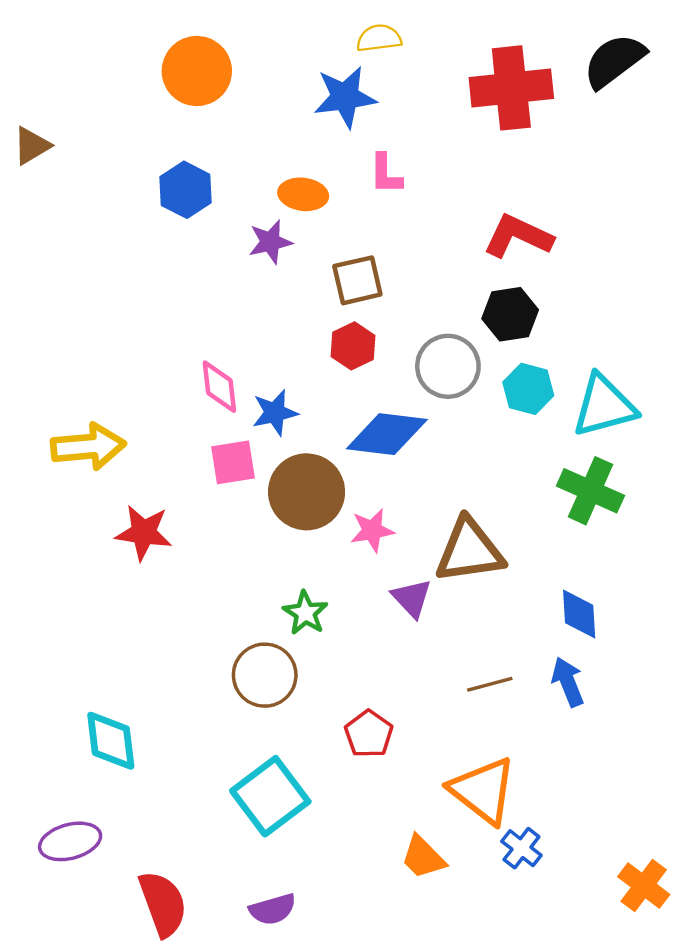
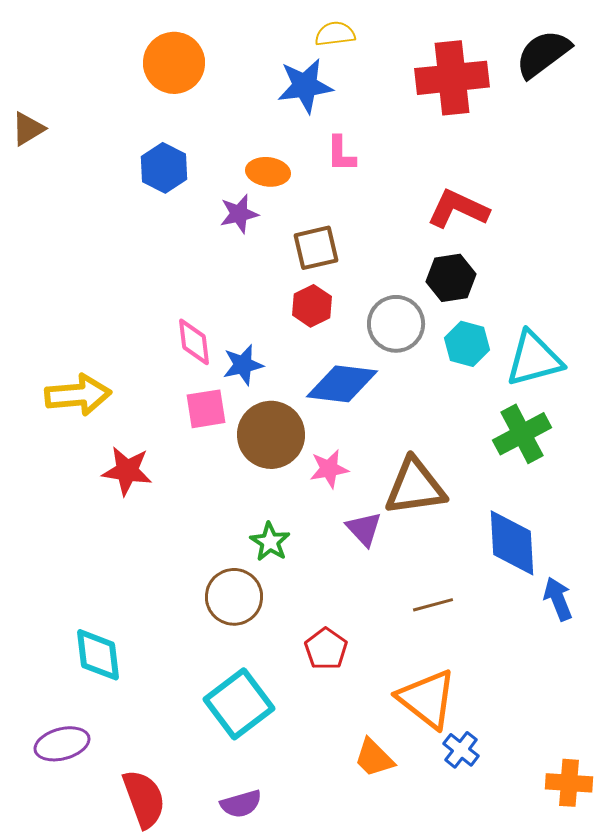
green cross: (590, 491) -> (522, 434), turned 38
blue diamond: (579, 614) -> (512, 543), size x1.5
blue arrow: (568, 682) -> (558, 599), moved
orange cross: (644, 886) -> (569, 783), turned -33

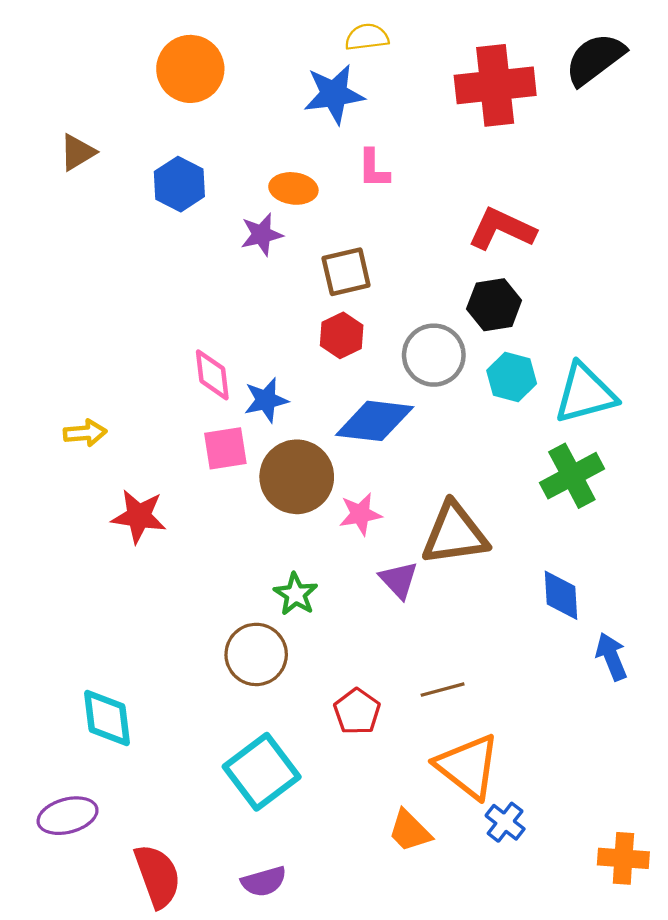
brown triangle: (28, 129) -> (77, 152), moved
yellow arrow: (78, 395) -> (85, 433), size x0.6
blue diamond: (512, 543) -> (561, 595), size x0.7
brown line: (433, 605) -> (443, 690), moved

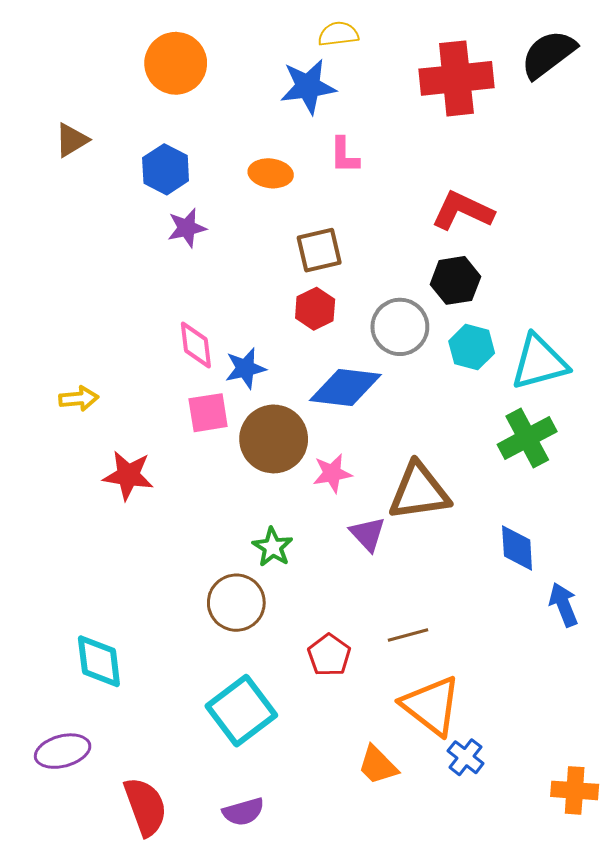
purple star: (262, 234) -> (187, 228), moved

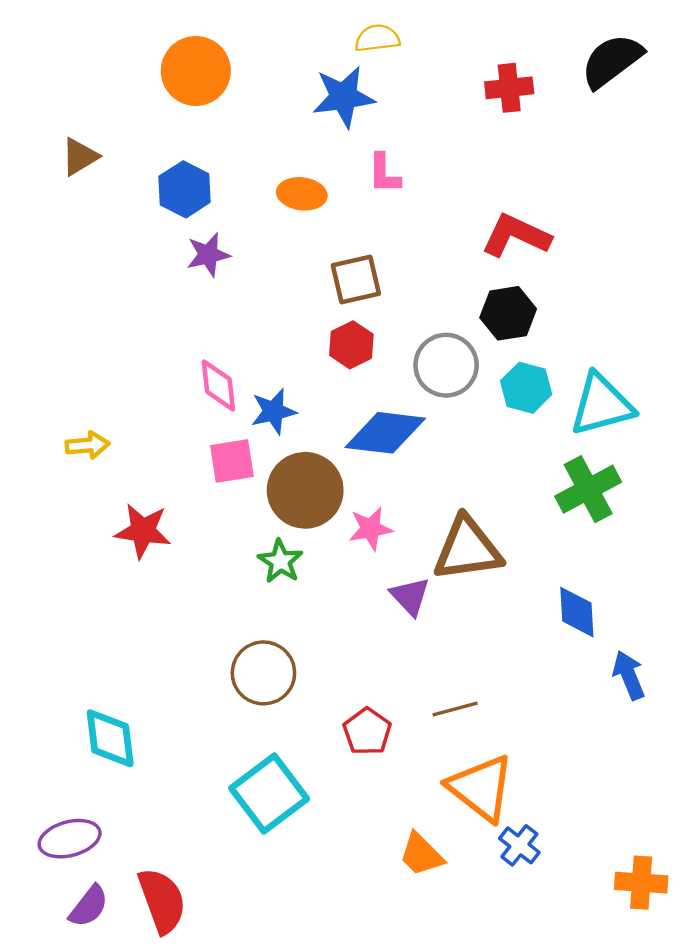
red cross: (456, 78) -> (509, 88), size x0.6
green star: (273, 547) -> (280, 561), moved
purple semicircle: (243, 812) -> (89, 906), moved, turned -36

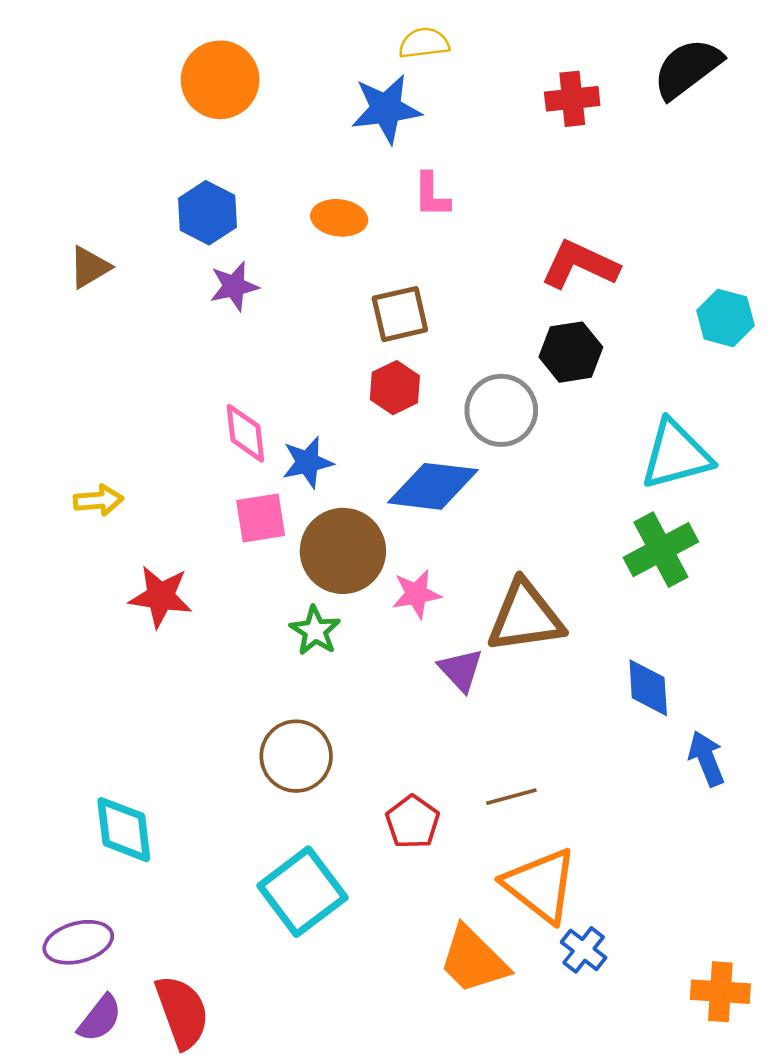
brown triangle: (80, 157) -> (90, 267), moved
cyan hexagon: (526, 388) -> (725, 318), moved
orange trapezoid: (421, 854) -> (473, 960), size x1.4

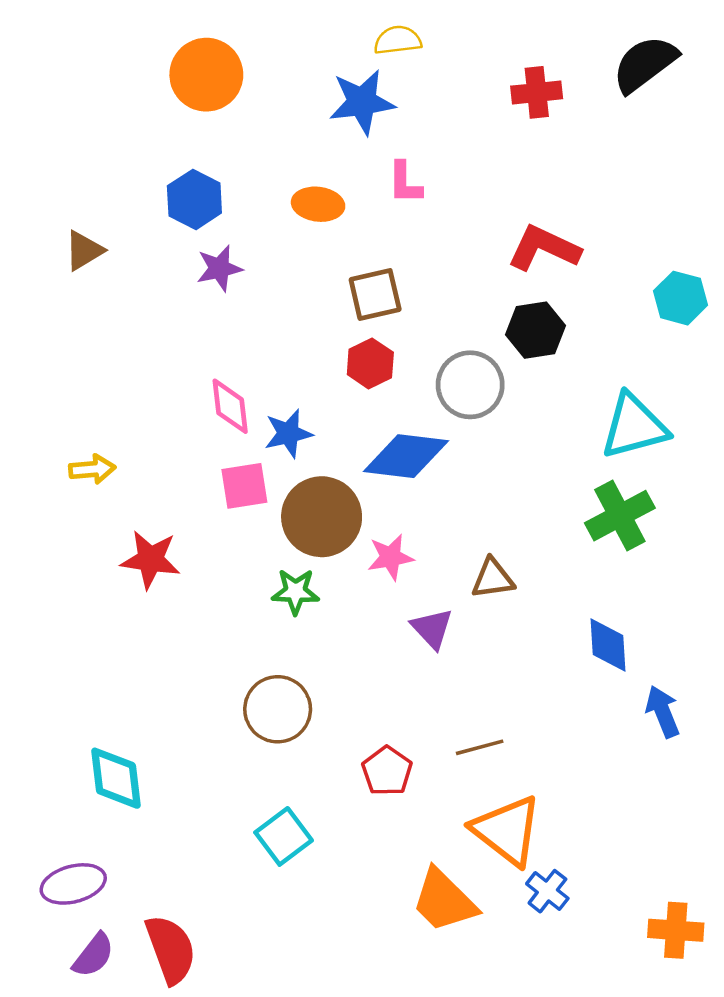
brown triangle: (525, 617) -> (493, 579), size x0.6
green star: (315, 631) -> (295, 592), turned -30
cyan square: (302, 892) -> (284, 836), size x0.7

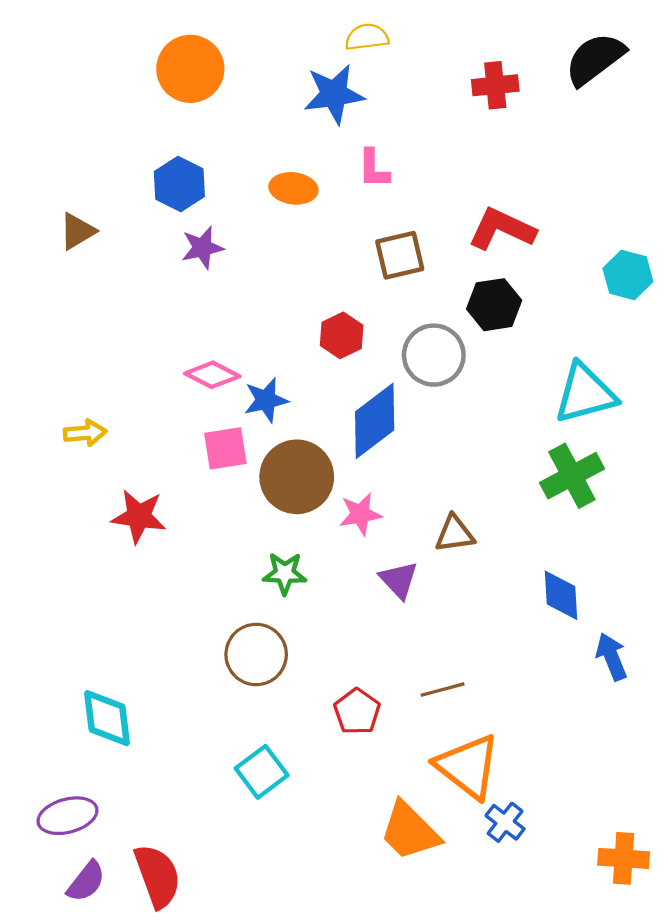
brown square: (375, 294) -> (400, 255), moved
pink diamond: (230, 406) -> (212, 375), turned -56
blue diamond: (406, 456) -> (375, 421), turned -44
green star: (295, 592) -> (285, 573), moved

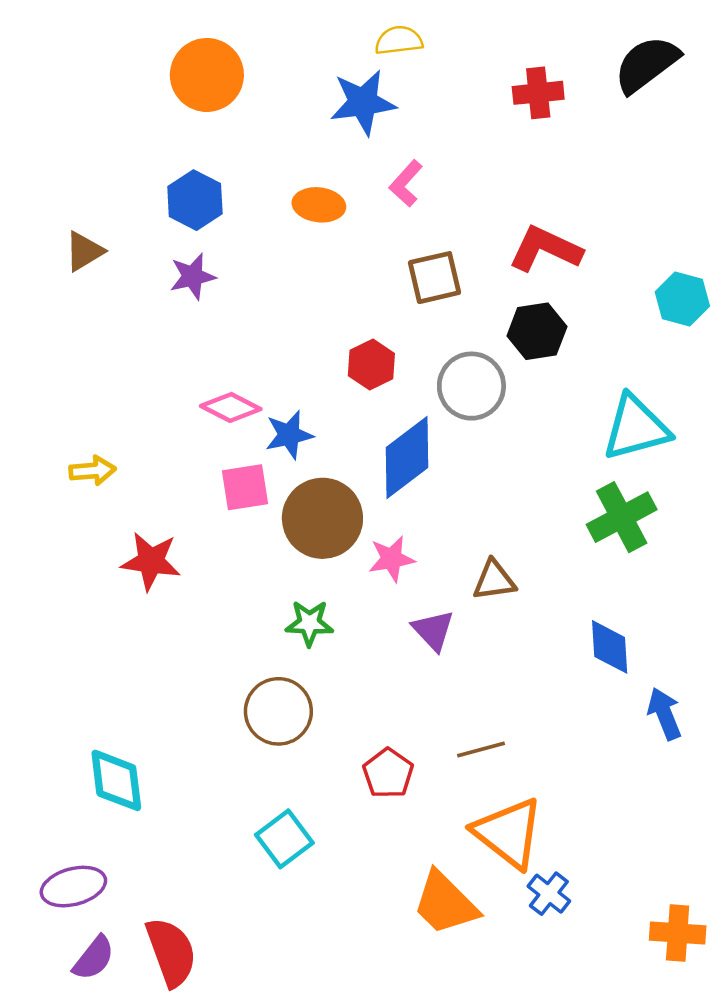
pink L-shape: (373, 169) -> (406, 183), turned 42
purple star: (202, 248) -> (193, 276), moved

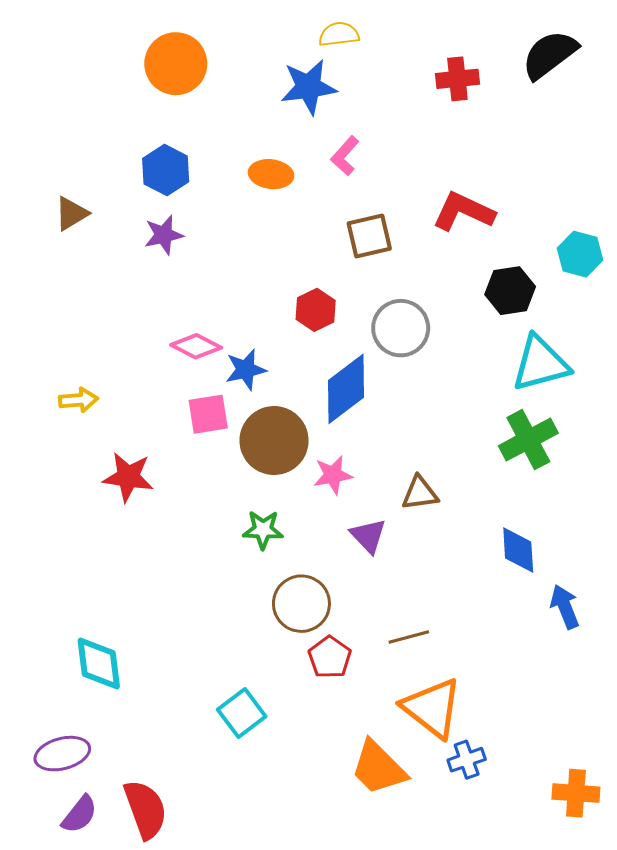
black hexagon: (537, 331) -> (510, 291), moved
brown circle: (278, 711) -> (301, 604), moved
blue cross: (549, 894) -> (467, 760), turned 33

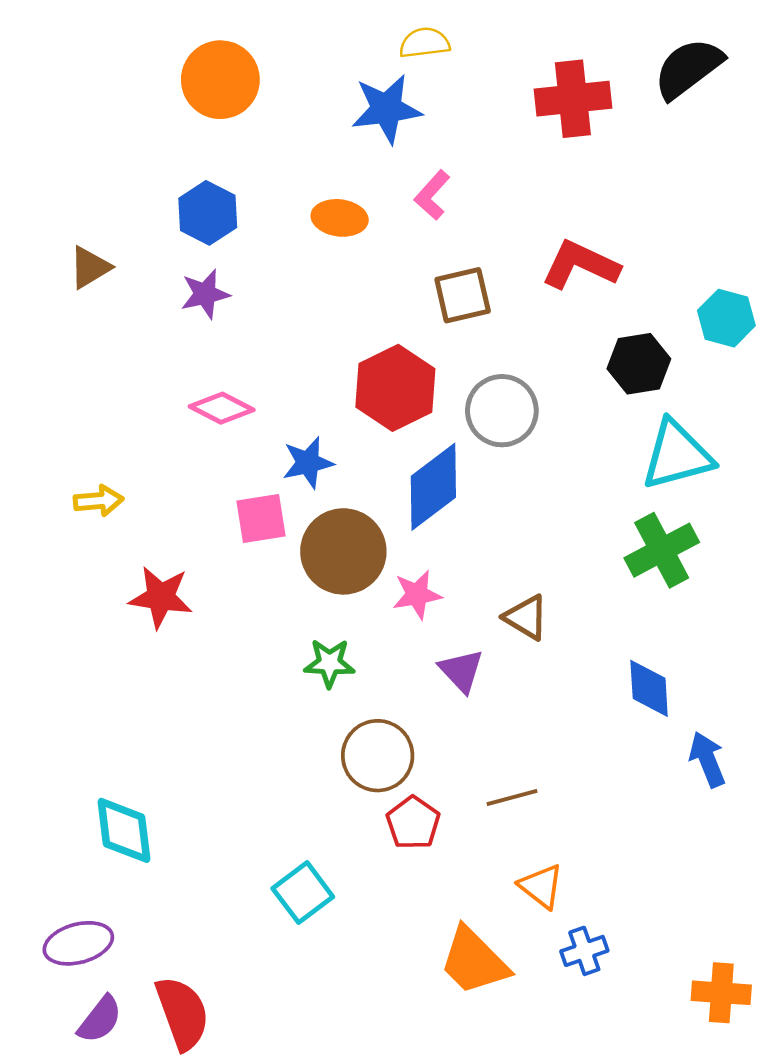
red cross: (457, 79) -> (573, 99), size x1.4
red hexagon: (316, 310) -> (395, 388), size x1.6
pink diamond: (196, 346) -> (222, 408), moved
brown triangle: (420, 493) -> (526, 617), turned 39
orange triangle: (432, 708) -> (541, 886), size x0.6

